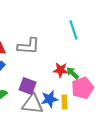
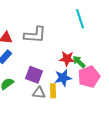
blue star: (50, 99) -> (63, 78), moved
yellow rectangle: (65, 102) -> (53, 91), moved
gray triangle: (33, 104) -> (39, 93), size x0.6

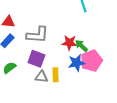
gray L-shape: (35, 35) -> (37, 35), moved
blue star: (63, 78) -> (76, 63), moved

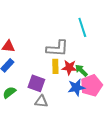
gray L-shape: (37, 35) -> (57, 48), moved
yellow rectangle: (55, 75) -> (55, 66), moved

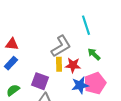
gray L-shape: (57, 48) -> (61, 46), turned -35
green arrow: (81, 70) -> (94, 54), moved

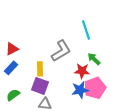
red triangle: (12, 44) -> (12, 49), turned -32
yellow rectangle: (59, 64) -> (40, 69), moved
red star: (73, 65) -> (82, 71), moved

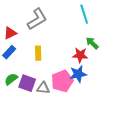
gray L-shape: (61, 51) -> (37, 19), moved
purple square: (40, 86) -> (27, 83), moved
pink pentagon: (95, 88) -> (62, 81), moved

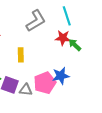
gray L-shape: (37, 19) -> (36, 21), moved
red star: (80, 55) -> (63, 38), moved

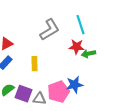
green arrow: (75, 45) -> (89, 54), turned -56

